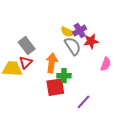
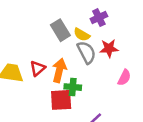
purple cross: (80, 31) -> (99, 18), moved
gray rectangle: (27, 45) -> (60, 30), moved
red triangle: (26, 62) -> (38, 68), moved

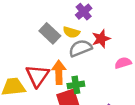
gray semicircle: (86, 52) -> (80, 48), turned -70
red triangle: (38, 68) -> (38, 76), size x1.5
pink semicircle: (124, 78) -> (123, 63), turned -119

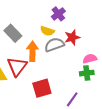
gray rectangle: (50, 33) -> (13, 33), moved
orange arrow: (59, 72) -> (32, 51), moved
green cross: (76, 85) -> (87, 73), moved

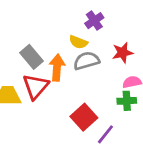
gray rectangle: (13, 33) -> (31, 57), moved
red star: (72, 37) -> (123, 53), moved
red square: (42, 88) -> (84, 117), moved, turned -30

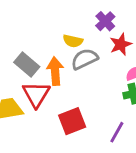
purple cross: (94, 21) -> (105, 21), moved
red square: (84, 117) -> (72, 121), moved, turned 30

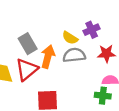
purple cross: (105, 21) -> (92, 30), moved

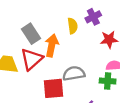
yellow semicircle: (70, 38) -> (73, 26), turned -126
gray semicircle: (74, 55) -> (74, 73), moved

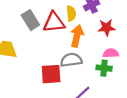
orange arrow: (52, 45) -> (77, 36), moved
red triangle: (32, 59) -> (54, 22), moved, turned 35

